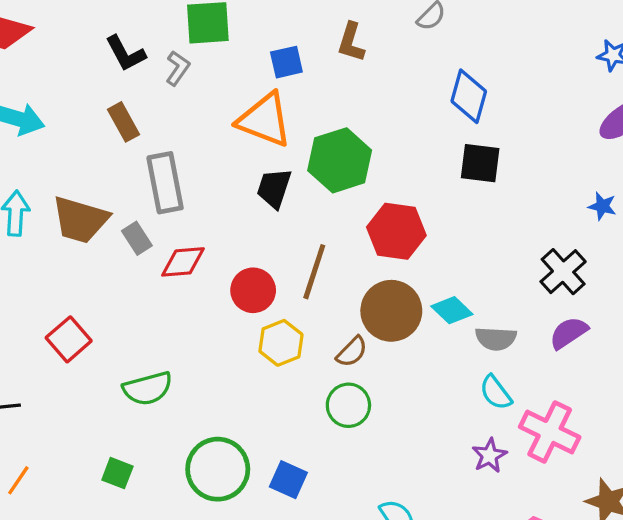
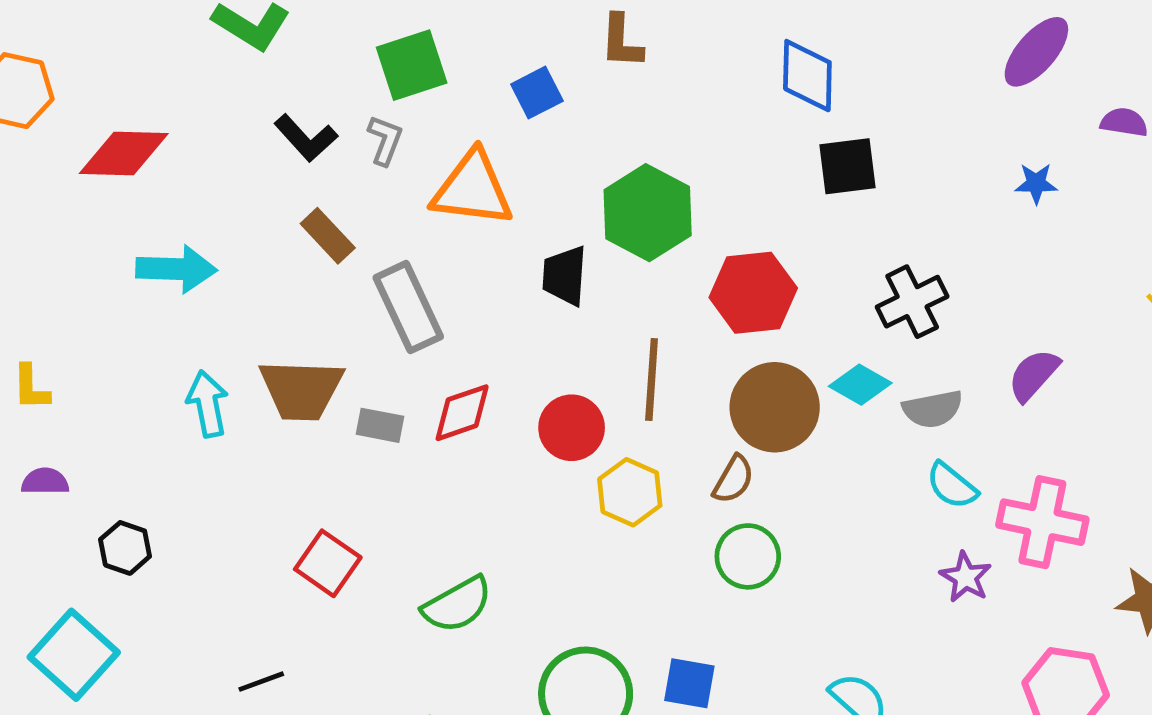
orange triangle: (265, 120) -> (472, 189), moved
gray rectangle: (137, 238) -> (380, 425), moved, turned -32
black cross: (563, 272) -> (912, 302), moved, turned 30

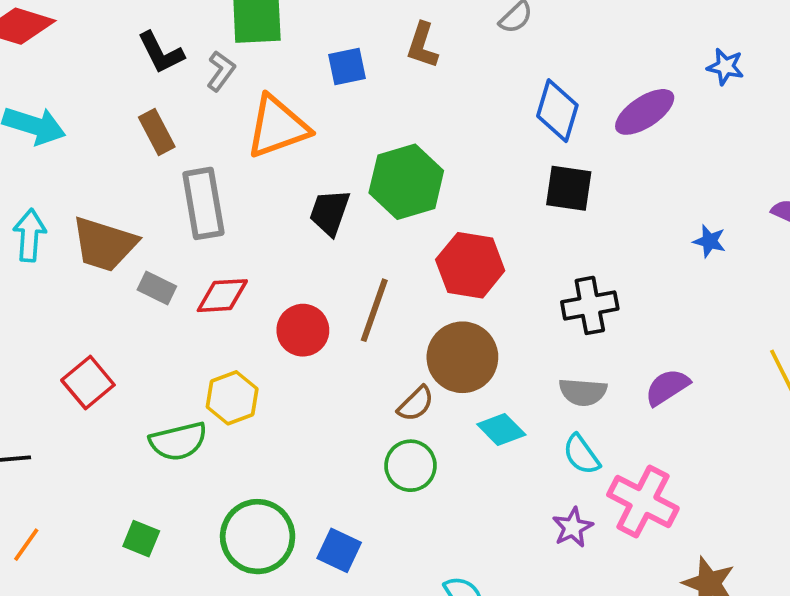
purple ellipse: (1036, 52) -> (645, 112), moved
orange triangle: (472, 189) -> (277, 127), turned -42
cyan diamond: (860, 385) -> (501, 429), moved
yellow hexagon: (630, 492) -> (232, 398), moved

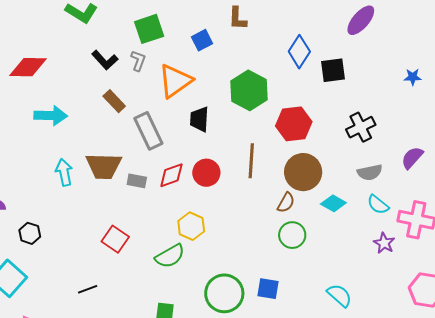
blue diamond: (557, 111) -> (299, 52), moved, turned 32
black trapezoid: (330, 212) -> (199, 119), moved
red circle: (303, 330) -> (206, 173), moved

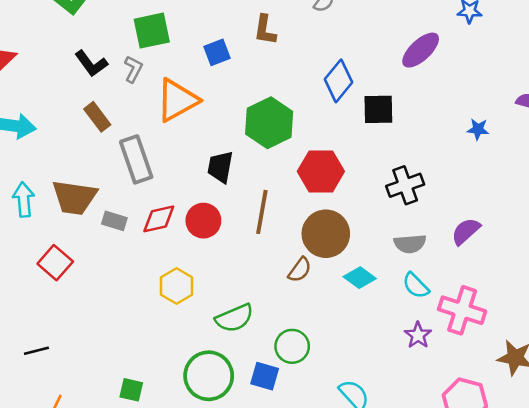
black trapezoid: (199, 119) -> (220, 167), moved
green circle: (292, 235) -> (292, 346), moved
red square: (115, 239) -> (55, 263), moved
green semicircle: (170, 256) -> (234, 318), moved

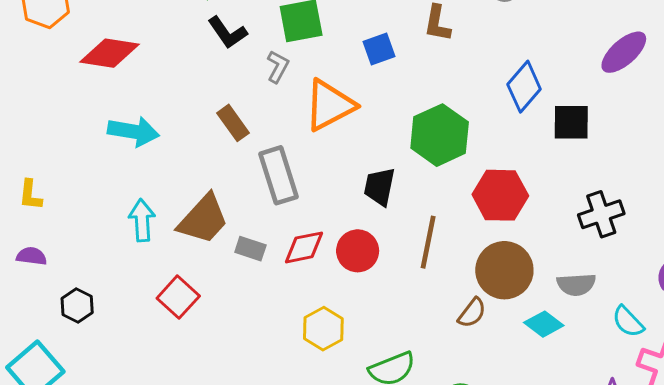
black L-shape: (91, 63) -> (227, 33), moved
brown trapezoid: (74, 197) -> (203, 219), turned -57
gray semicircle: (410, 244) -> (576, 285), moved
cyan semicircle: (416, 286) -> (628, 322), moved

